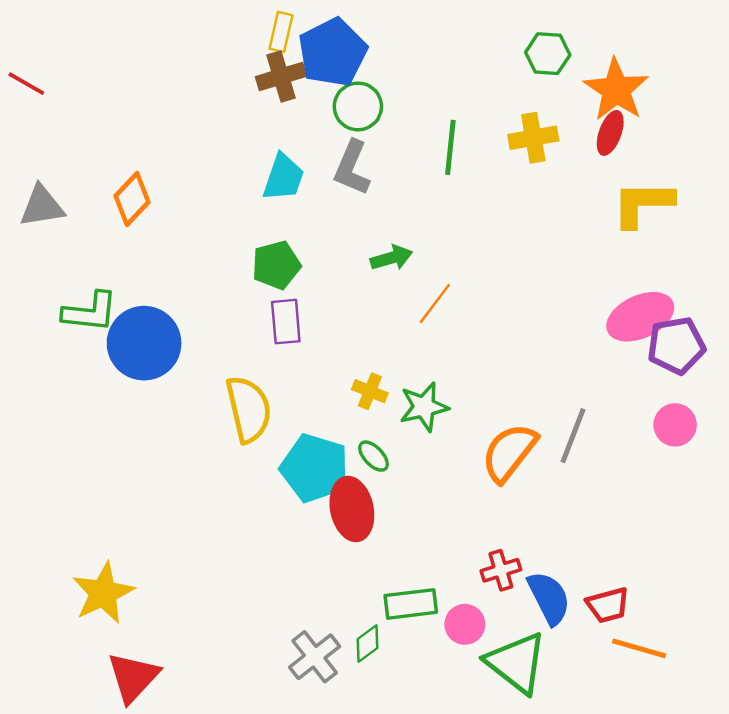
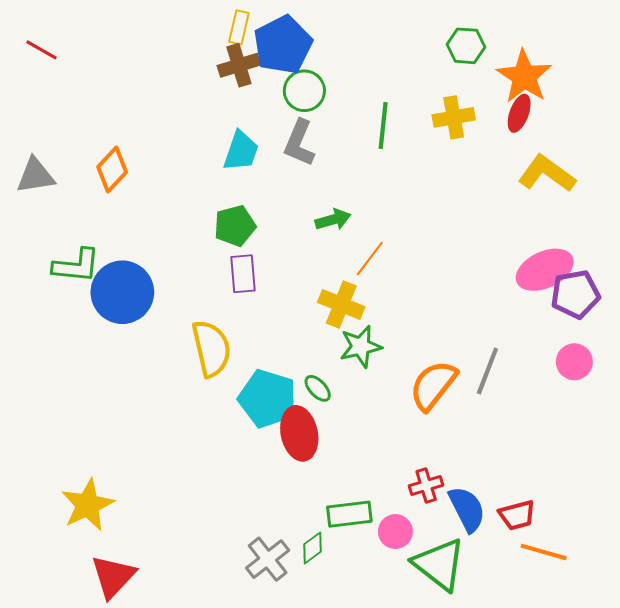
red line: (26, 84) -> (42, 50), moved
yellow L-shape: (643, 204) -> (547, 174), turned 36
yellow cross: (370, 391) -> (341, 305), moved, size x1.5

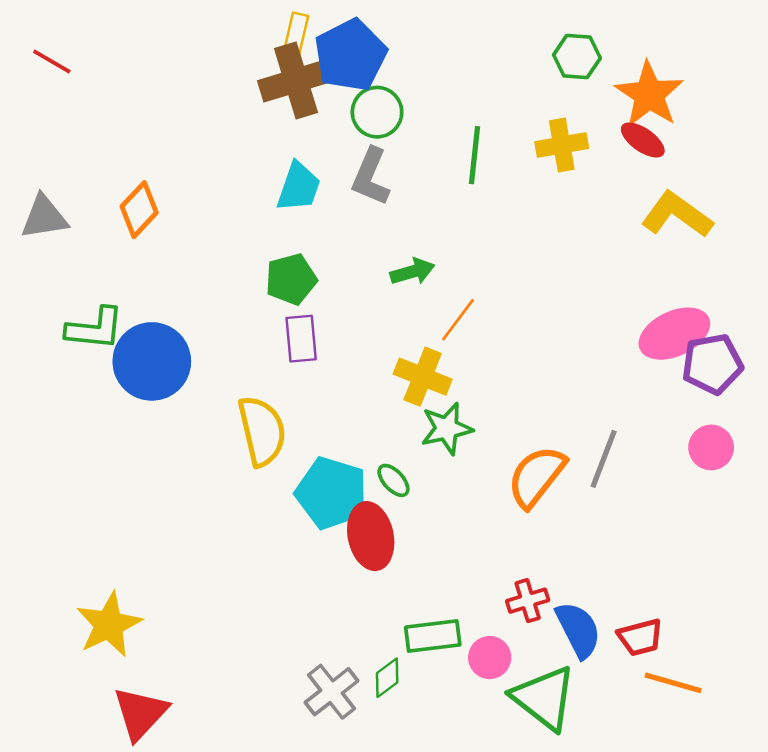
brown cross: (239, 65) -> (296, 81), size x1.4
red ellipse: (519, 113) -> (643, 140), turned -75

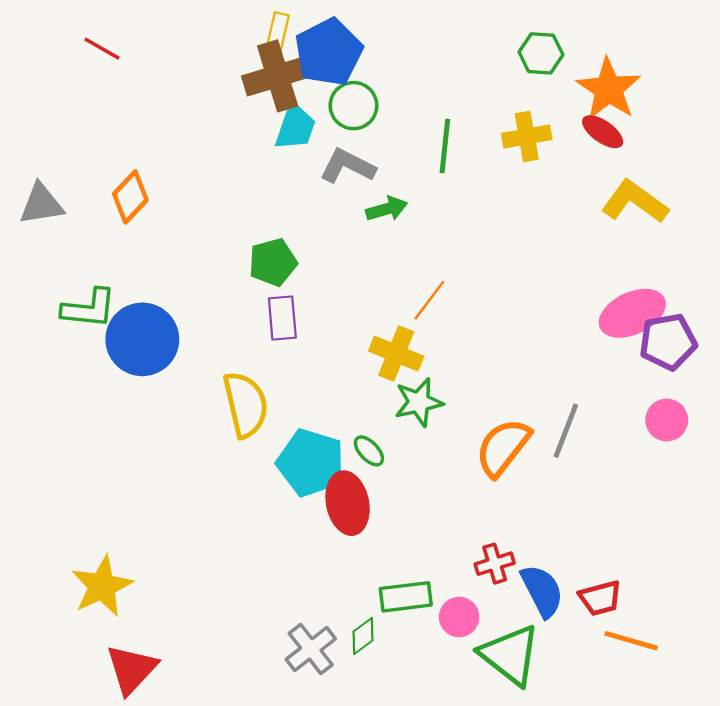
red line: (52, 62) -> (102, 49), moved
gray L-shape: (371, 177) -> (348, 166), turned 94
cyan trapezoid: (299, 187) -> (295, 127), moved
green arrow: (412, 272) -> (387, 209), moved

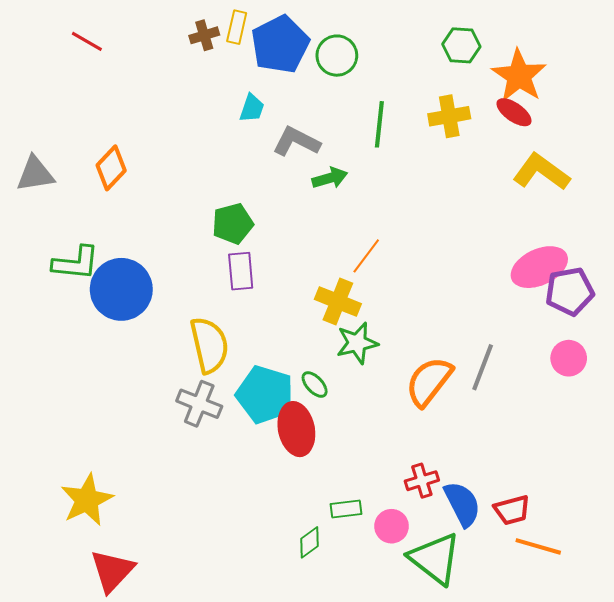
brown cross: (278, 76) -> (204, 35), moved, size x0.5
green circle: (353, 106) -> (337, 56), moved
cyan trapezoid: (295, 127) -> (252, 108), size x0.7
green rectangle: (406, 597) -> (346, 509), size x0.7
gray cross: (311, 649) -> (199, 404), moved, turned -30

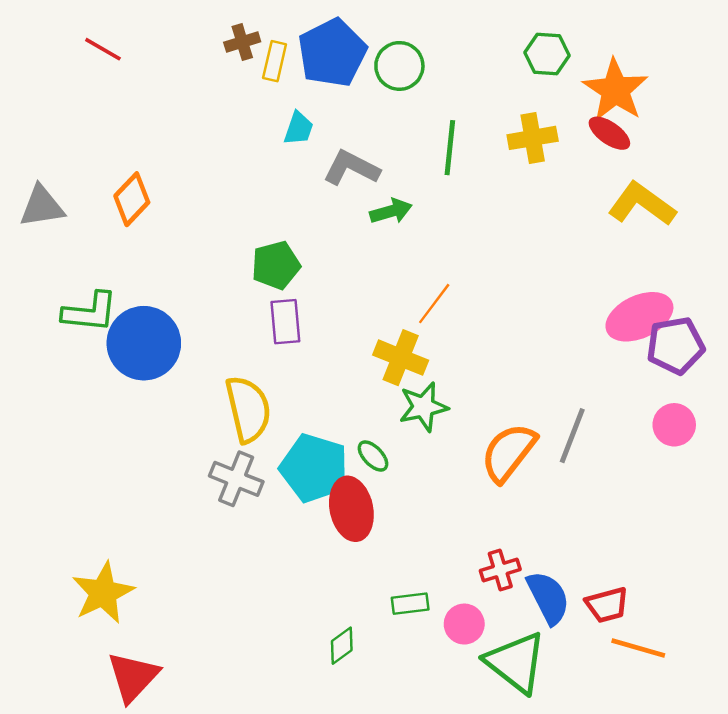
yellow rectangle: (237, 27) -> (275, 61), moved
green diamond: (310, 542) -> (342, 646), moved

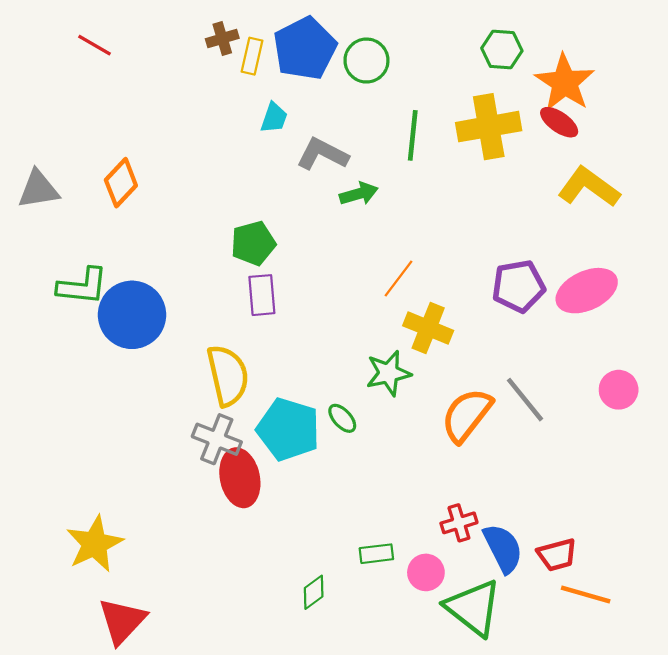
yellow cross: (533, 138) -> (489, 127), size x1.4
purple pentagon: (675, 346) -> (518, 286), moved
yellow cross: (401, 358) -> (428, 328), moved
gray line: (572, 436) -> (525, 400), turned -60
red ellipse: (351, 509) -> (240, 478), moved

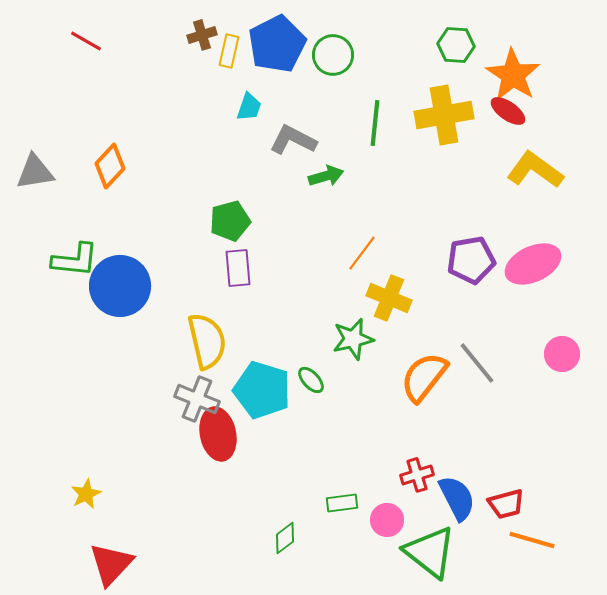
yellow star: (95, 544) -> (86, 494), size x0.6

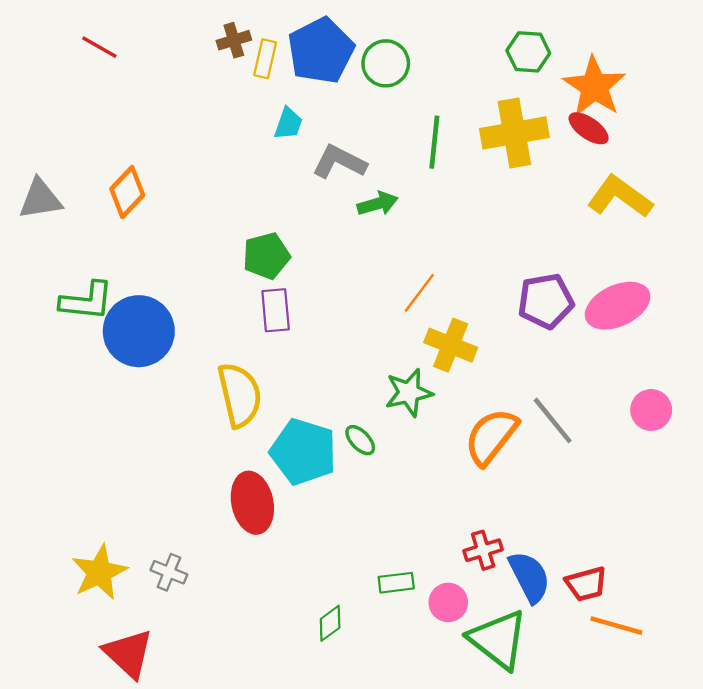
gray cross: (197, 399) -> (169, 572), moved, size x0.7
yellow star: (86, 494) -> (99, 572), size x1.6
red triangle: (111, 564) -> (128, 653), turned -30

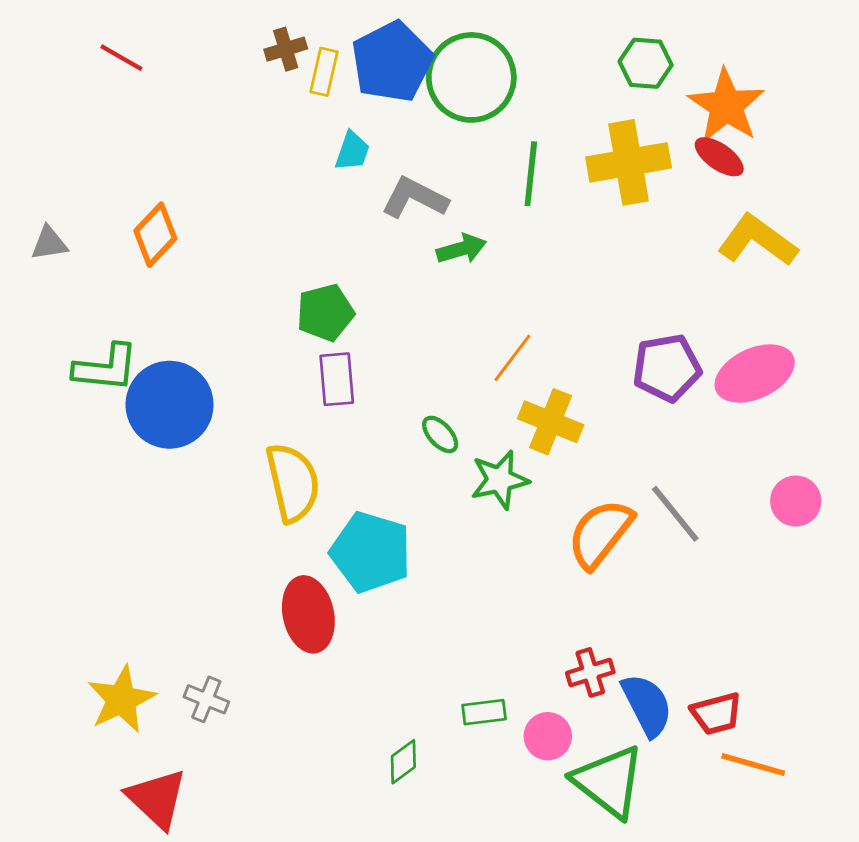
green circle: (386, 63) -> (471, 77), size x1.5
gray triangle: (40, 199) -> (49, 243), size x0.7
green ellipse: (360, 440) -> (440, 434), moved

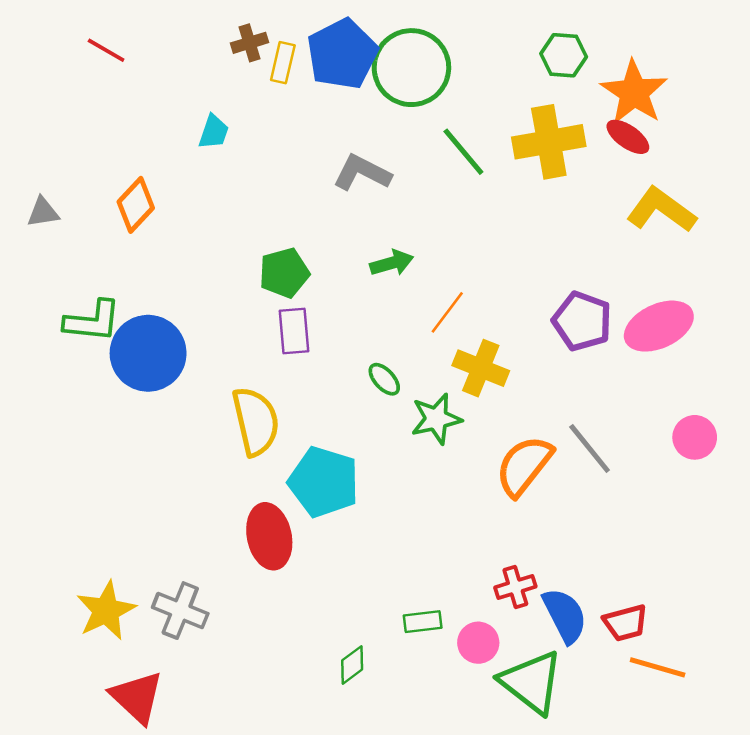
cyan trapezoid: (352, 151) -> (214, 132), moved
green line: (531, 174) -> (463, 152), turned -46
green arrow: (461, 249) -> (392, 263), moved
purple pentagon: (667, 368) -> (582, 321), turned 30
gray cross: (206, 699) -> (180, 610), size x1.4

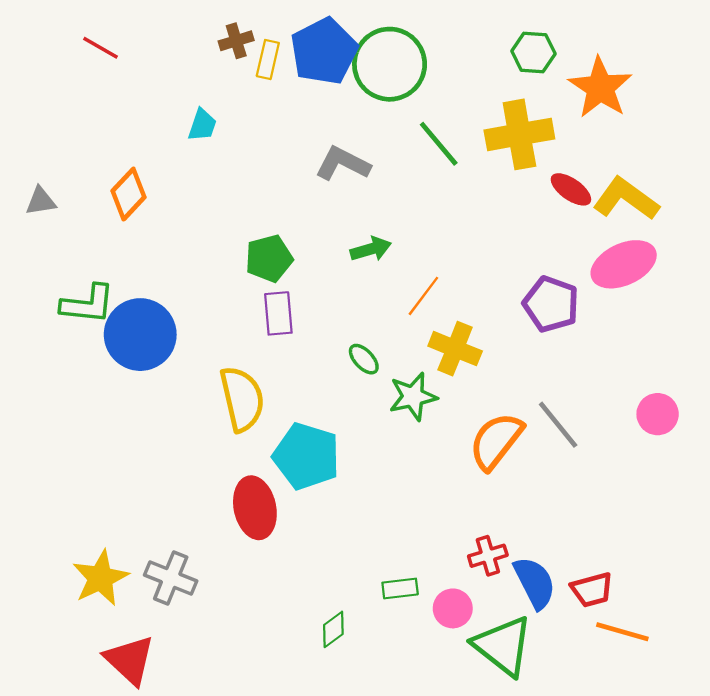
red ellipse: (628, 137) -> (571, 189), moved
pink ellipse: (659, 326) -> (624, 264), moved

